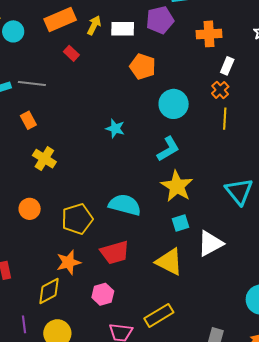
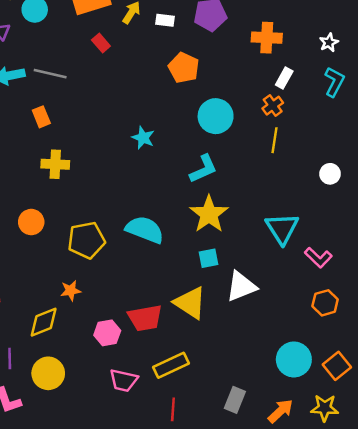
white rectangle: (123, 29) -> (165, 20), size x0.7
yellow cross: (44, 159) -> (55, 164), turned -35
red trapezoid: (115, 252) -> (145, 318), moved
orange star: (69, 262) -> (71, 291), size x0.7

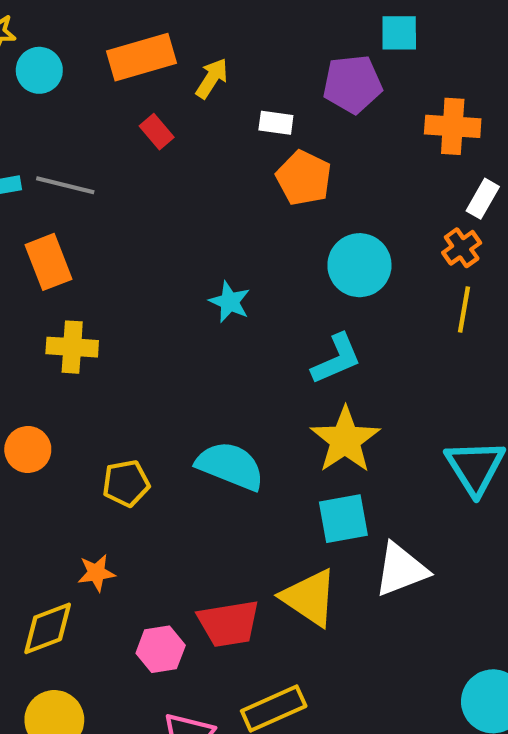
white rectangle: (165, 20) -> (276, 123), moved
orange rectangle: (41, 117) -> (48, 262), size x1.4
yellow pentagon: (86, 240) -> (126, 483), size x0.7
cyan square: (209, 258) -> (343, 519), size x1.4

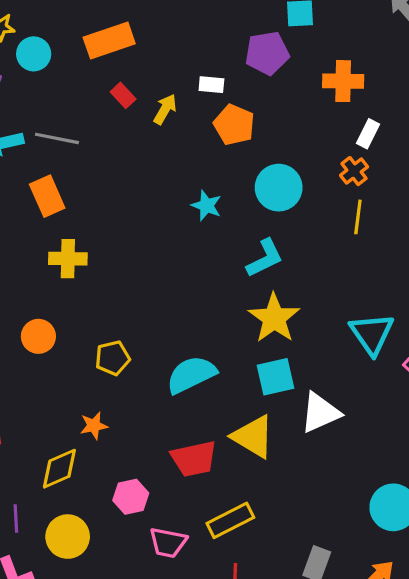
yellow arrow: (212, 78) -> (165, 109), moved
cyan star: (230, 302) -> (206, 206), moved
cyan semicircle: (230, 466) -> (191, 375), moved, turned -45
pink hexagon: (161, 649) -> (131, 497), moved

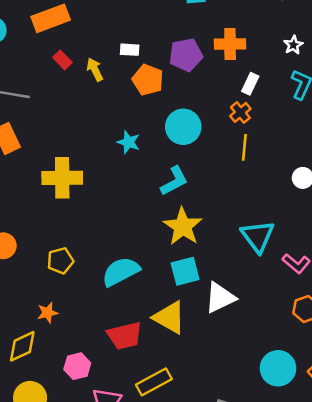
purple pentagon: (267, 53) -> (186, 55), moved
yellow arrow: (165, 109) -> (95, 69), turned -55
yellow cross: (68, 259) -> (62, 178), moved, size x1.4

